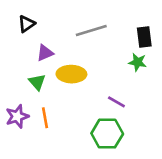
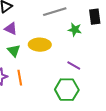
purple triangle: (45, 53) -> (11, 29), moved, turned 48
green star: (138, 62) -> (75, 30), moved

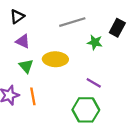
black rectangle: (95, 17) -> (117, 28), turned 35

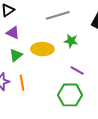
green star: (95, 42) -> (71, 41), moved
green triangle: (26, 66) -> (16, 55), turned 32

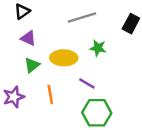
purple line: (77, 70) -> (87, 83), moved
orange line: (22, 83) -> (50, 94), moved

